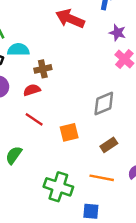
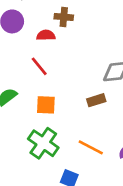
orange square: (69, 132) -> (46, 105), moved
brown rectangle: (109, 145) -> (96, 100), moved

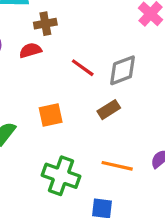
red line: (39, 66) -> (83, 68), moved
orange square: (46, 105) -> (51, 115), moved

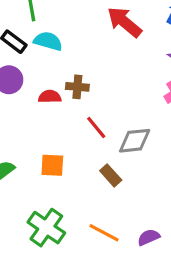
brown cross: (45, 24) -> (77, 87), moved
brown rectangle: (109, 110) -> (111, 175), turned 65

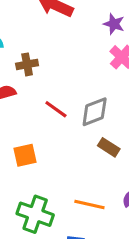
brown cross: (77, 87) -> (27, 64), moved
brown rectangle: (111, 175) -> (109, 147), moved

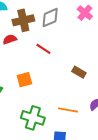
brown cross: (27, 64) -> (23, 20), size x1.5
gray diamond: (95, 112) -> (50, 18), moved

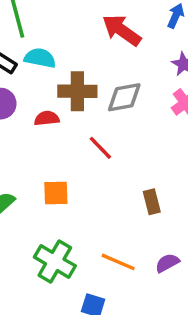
brown rectangle: (79, 72) -> (152, 202), turned 32

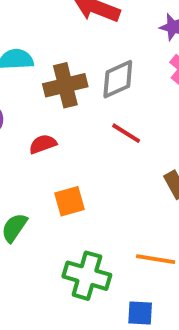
red semicircle: (47, 118) -> (43, 144), moved
red line: (100, 148) -> (126, 133), moved

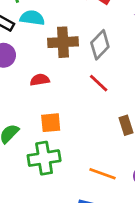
gray diamond: (118, 79) -> (100, 45), turned -32
green cross: (87, 276) -> (44, 158), moved, turned -36

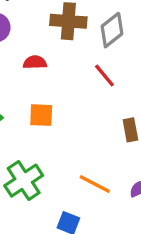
green cross: (44, 158) -> (24, 181), moved, turned -32

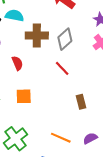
red semicircle: (35, 62) -> (17, 63), turned 72

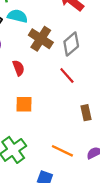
brown cross: (37, 36) -> (41, 39), turned 30

